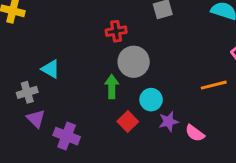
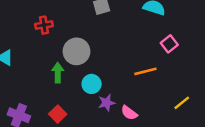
red cross: (116, 31) -> (44, 25), moved
red square: (128, 121) -> (58, 114), moved

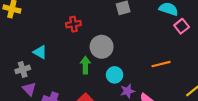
pink square: (169, 44) -> (182, 26), moved

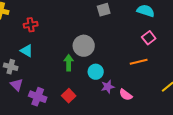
red cross: (73, 24) -> (31, 25), moved
pink square: (182, 26) -> (149, 38), moved
gray cross: (23, 69) -> (11, 67), turned 32

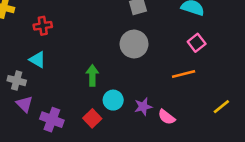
gray circle: (84, 46) -> (134, 44), moved
cyan circle: (96, 72) -> (113, 100), moved

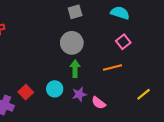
green arrow: (92, 75) -> (75, 69), moved
red square: (92, 118) -> (26, 92), moved

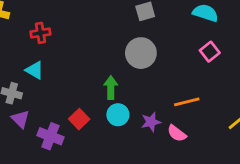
orange line: (113, 67) -> (187, 102), moved
green arrow: (75, 69) -> (111, 87), moved

